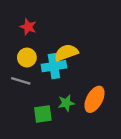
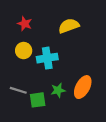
yellow semicircle: (66, 53) -> (69, 26), moved
gray line: (21, 81) -> (18, 90), moved

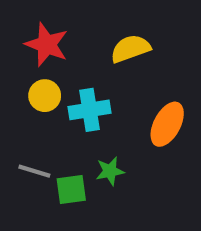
red star: (25, 24) -> (47, 45), size x1.5
orange ellipse: (83, 87) -> (167, 124), moved

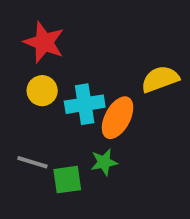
yellow semicircle: (130, 49) -> (160, 79), moved
orange ellipse: (167, 124) -> (118, 118), moved

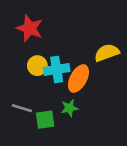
yellow circle: (42, 91) -> (37, 66), moved

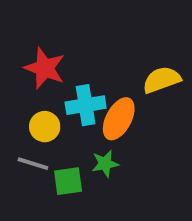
red star: (30, 28) -> (45, 68), moved
yellow circle: (37, 66) -> (45, 127), moved

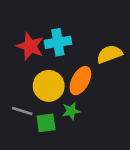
cyan cross: (86, 105) -> (58, 42), moved
yellow circle: (45, 127) -> (49, 86), moved, size x1.5

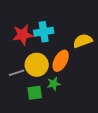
red star: (30, 46) -> (23, 35), turned -30
gray line: (22, 111) -> (17, 73), moved, turned -35

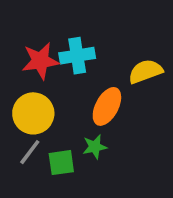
yellow circle: (37, 65) -> (33, 113), moved
gray line: (17, 73) -> (30, 152), moved, turned -35

